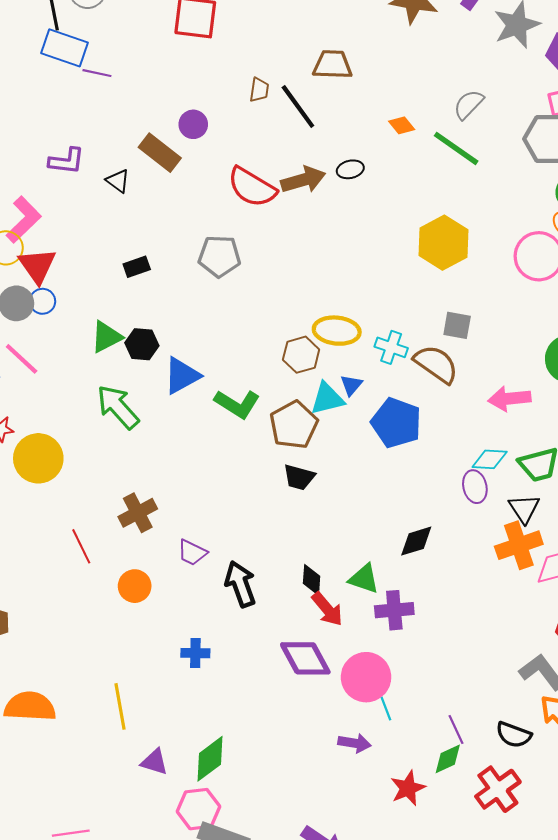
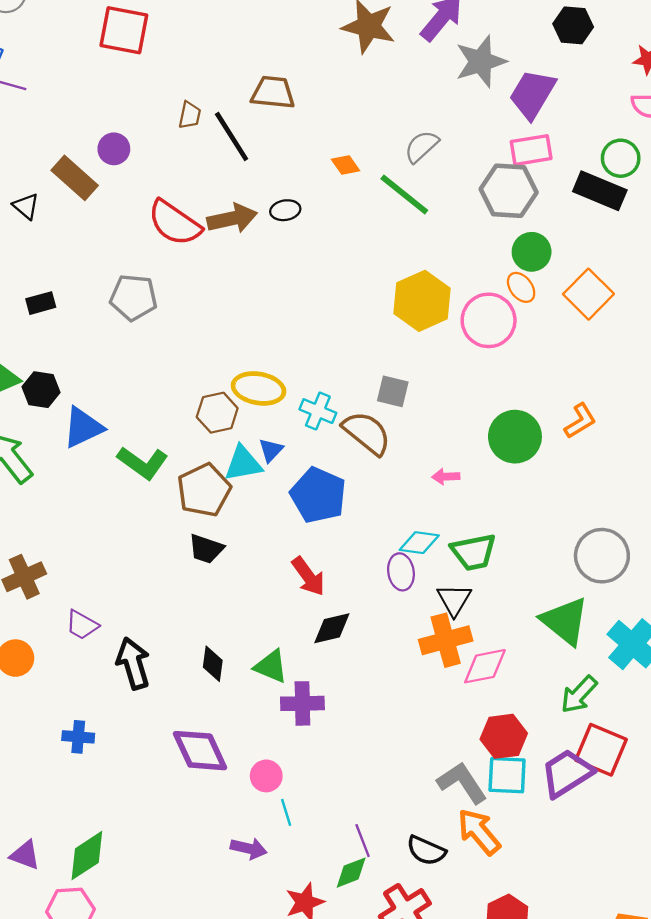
yellow hexagon: (443, 243) -> (422, 301), moved
pink arrow: (509, 399) -> (446, 477), size x0.6
red arrow: (327, 609) -> (308, 576), moved
pink circle: (366, 677) -> (266, 776), size x0.6

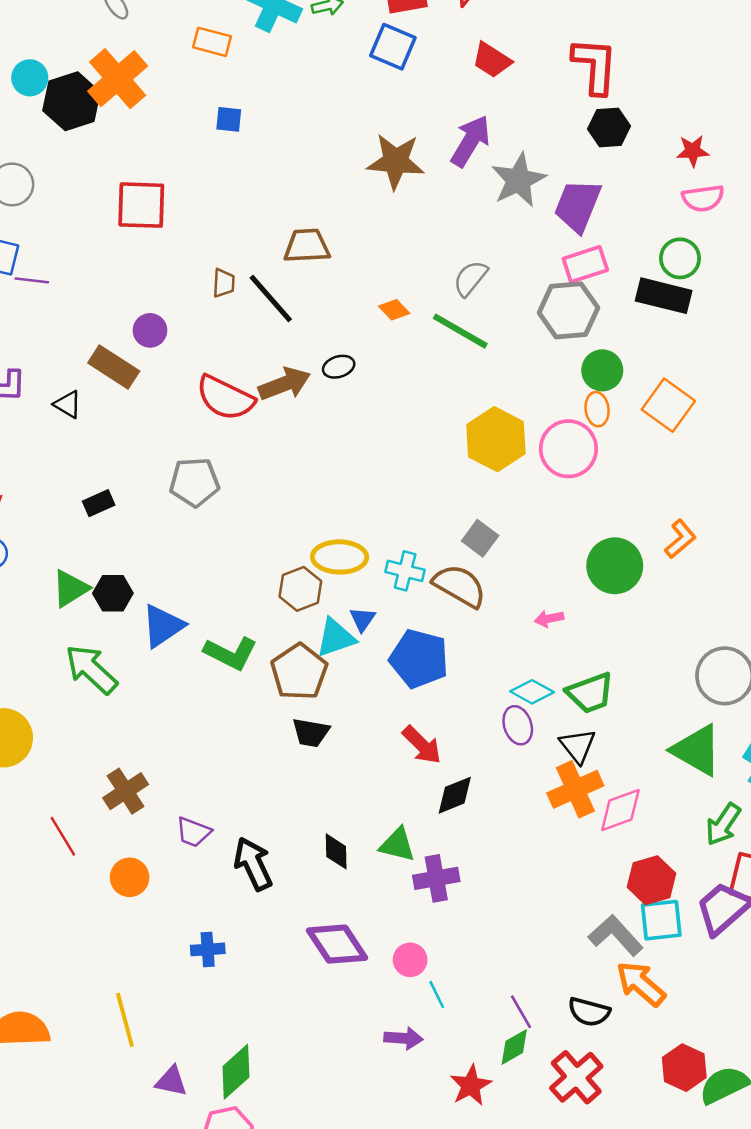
orange ellipse: (521, 287) -> (597, 409), turned 40
gray square: (393, 391) -> (480, 538), turned 32
cyan diamond: (419, 543) -> (532, 692), turned 30

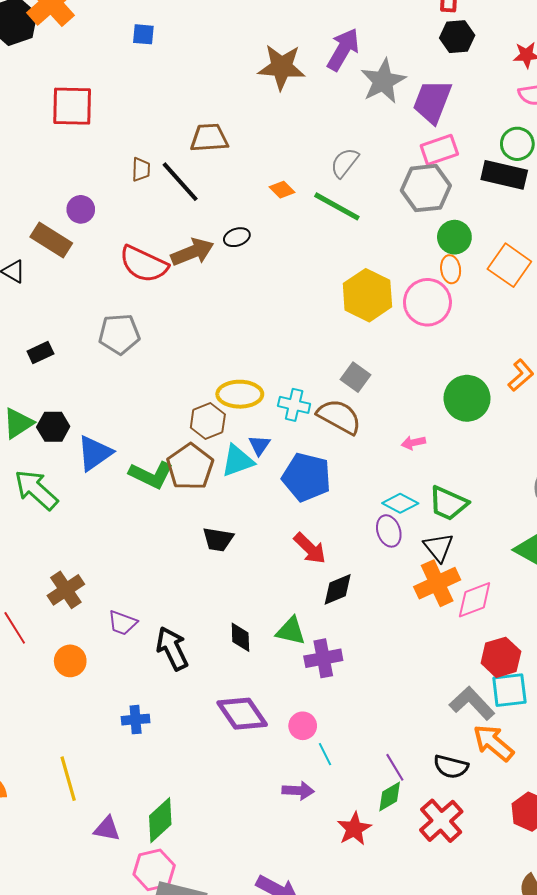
brown pentagon: (299, 672) -> (190, 467), moved
green trapezoid: (590, 693) -> (448, 503), turned 45

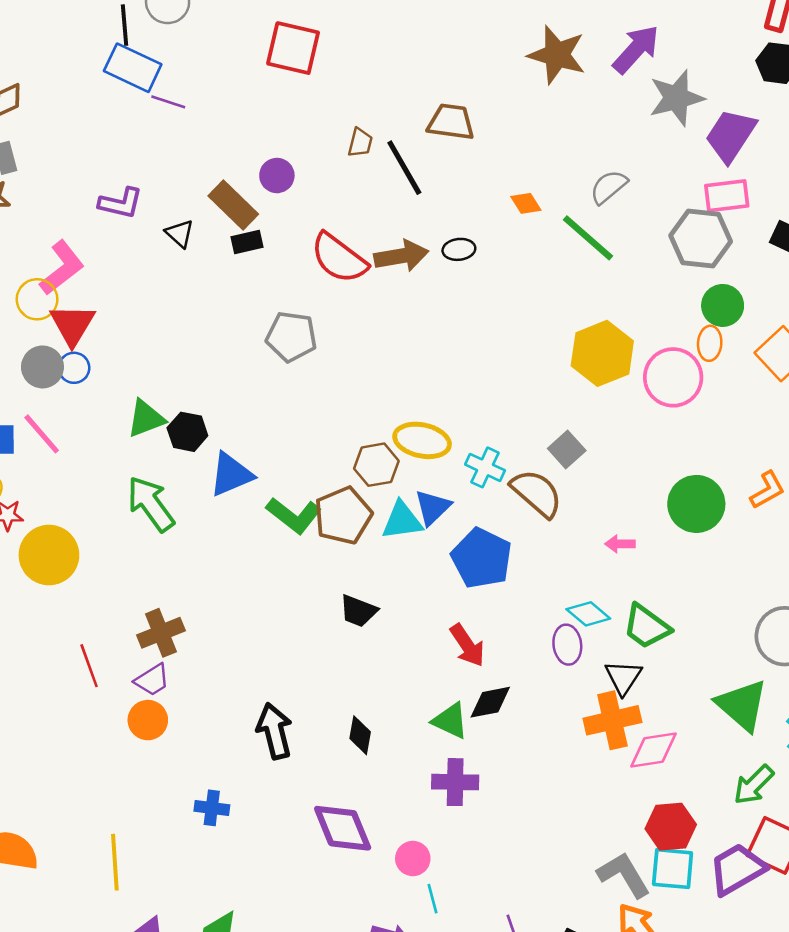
black rectangle: (40, 352) -> (247, 242), moved
blue triangle: (259, 445) -> (433, 507), size x1.4
purple trapezoid: (122, 623) -> (152, 680), moved, turned -64
green triangle: (291, 631) -> (450, 721), moved

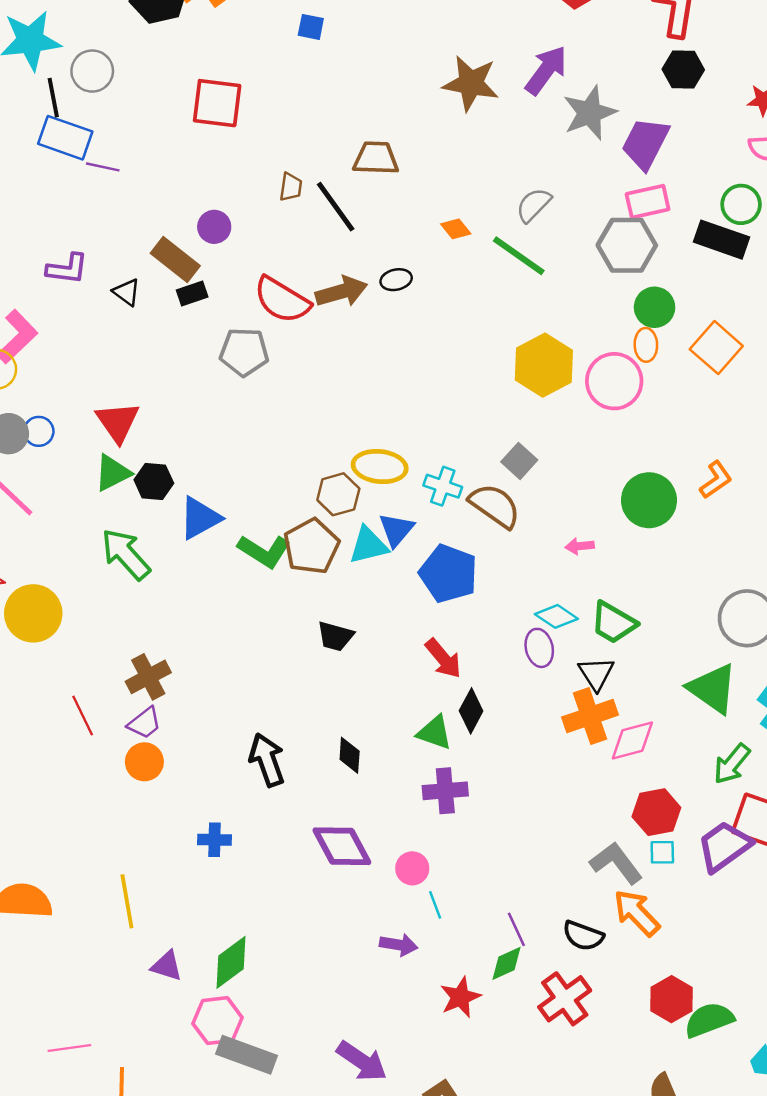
red triangle: (72, 325) -> (118, 422), moved
gray pentagon: (291, 337) -> (244, 352), moved
black diamond: (490, 702) -> (471, 711), turned -45
cyan square: (673, 869) -> (662, 852), size x0.6

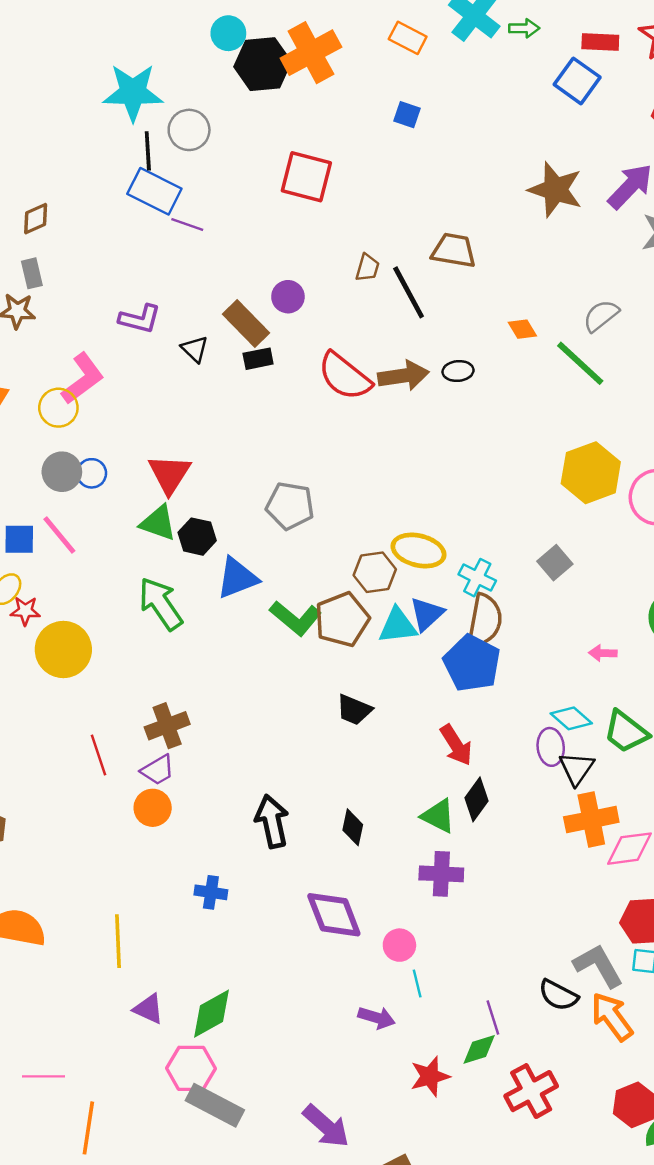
gray pentagon: (244, 352) -> (290, 506), moved
green triangle: (113, 473) -> (158, 523), turned 39
brown semicircle: (495, 506) -> (485, 621), moved, turned 58
black triangle: (596, 674) -> (577, 768), moved
black semicircle: (583, 936) -> (558, 995), moved

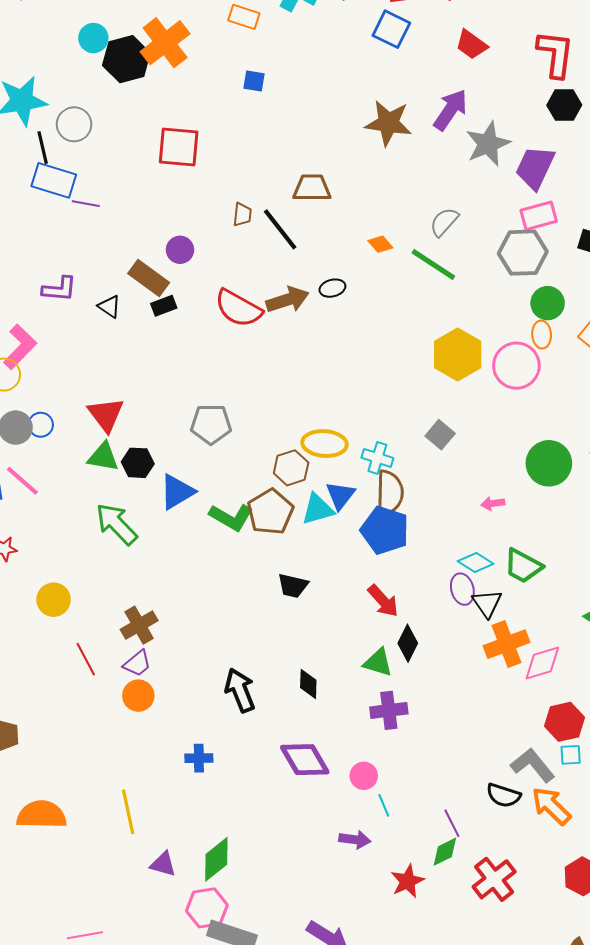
yellow circle: (63, 649) -> (54, 600), moved, size x0.7

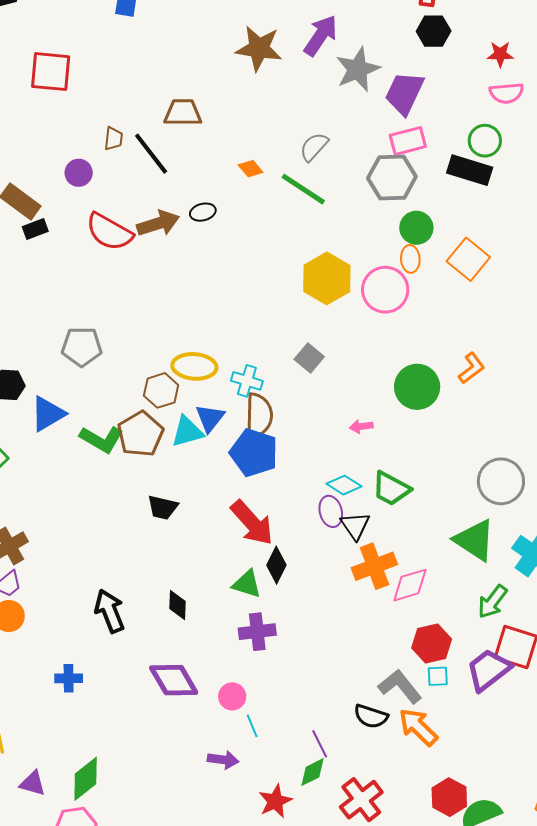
purple circle: (180, 250) -> (79, 173), moved
red arrow: (383, 601) -> (252, 523), size x1.4

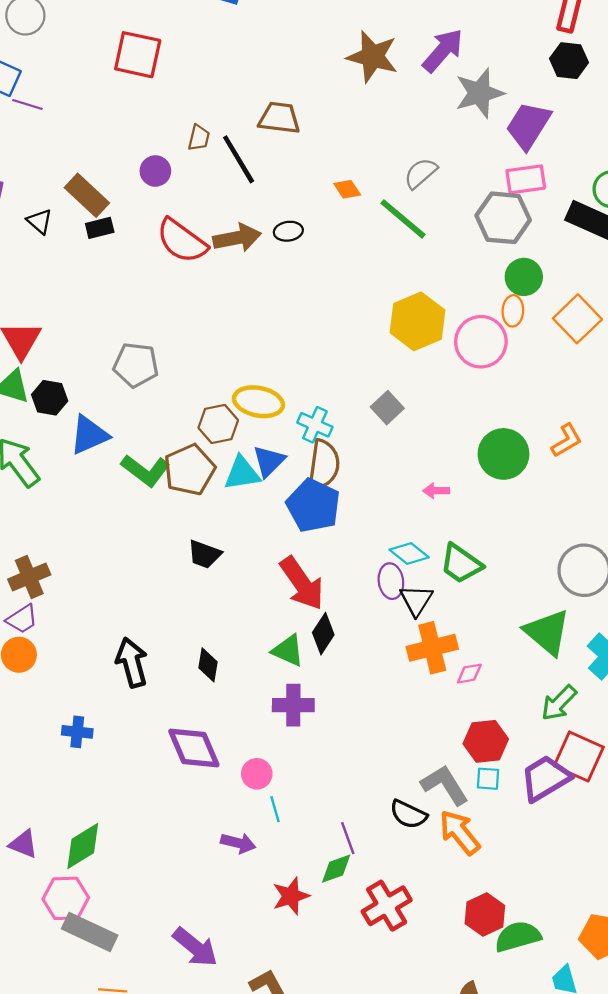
pink diamond: (410, 585) -> (469, 674), size x0.6

